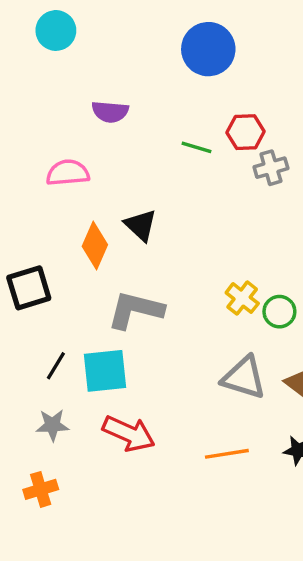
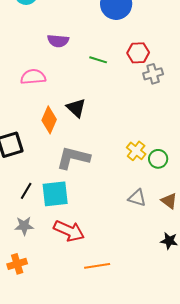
green line: (196, 147) -> (98, 60), moved
gray triangle: (244, 378) -> (137, 198), size x0.7
orange line: (227, 454) -> (97, 266), moved

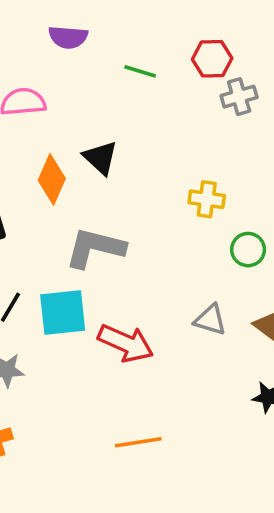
yellow cross: (136, 151) -> (207, 199), moved, turned -30
red arrow: (69, 231) -> (126, 343), moved

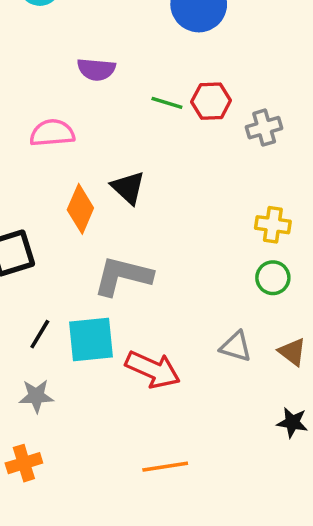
red hexagon: (212, 59) -> (211, 101), moved
yellow cross: (207, 199) -> (273, 225), moved

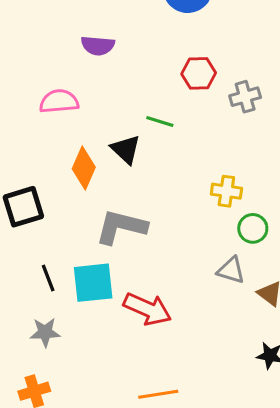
green line: (167, 103) -> (160, 121), moved
yellow cross: (273, 225) -> (226, 191), moved
black line: (40, 334) -> (48, 278), turned -52
gray triangle: (236, 347) -> (231, 270), moved

